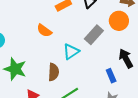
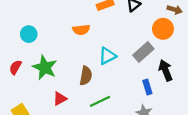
orange semicircle: (44, 31) -> (81, 30), turned -49
gray rectangle: (94, 35) -> (143, 52), moved

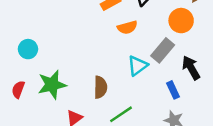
orange semicircle: (81, 30) -> (127, 27), moved
cyan triangle: (107, 56) -> (138, 66), moved
green star: (45, 67) -> (52, 85), turned -30

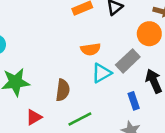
orange semicircle: (127, 27) -> (91, 49), moved

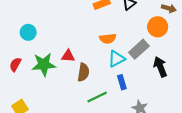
blue rectangle: (134, 101) -> (122, 82), moved
red triangle: (34, 117) -> (68, 56), moved, turned 32

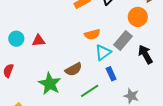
red triangle: (68, 56) -> (39, 41), moved
green star: (44, 64) -> (50, 84), moved, turned -30
brown semicircle: (83, 72) -> (73, 69), turned 60

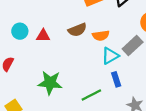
brown semicircle: (73, 69) -> (77, 30), moved
green star: (50, 84) -> (50, 83), turned -30

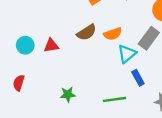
green star: (50, 83) -> (68, 94), size x0.6
green line: (91, 95) -> (115, 99), turned 30

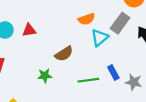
brown semicircle: (87, 32) -> (64, 54), moved
blue rectangle: (138, 78) -> (113, 73), moved

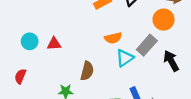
brown semicircle: (64, 54) -> (87, 71), turned -48

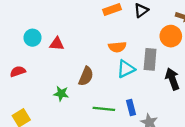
gray rectangle: (147, 45) -> (150, 59), turned -45
red semicircle: (20, 76) -> (18, 71), turned 40

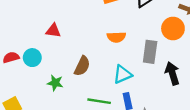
cyan circle: (33, 38) -> (32, 58), moved
cyan triangle: (126, 69) -> (122, 74), moved

